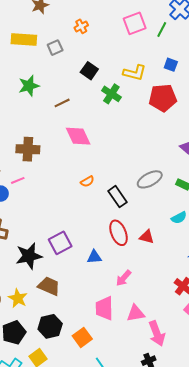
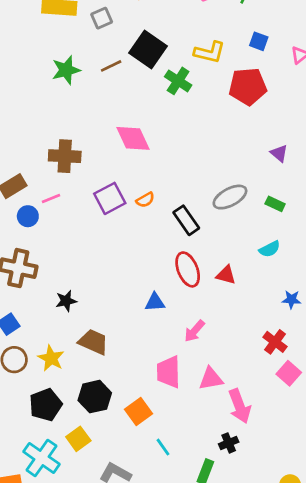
black square: (89, 71) -> (148, 50), size x1.5
brown line: (62, 103) -> (111, 66), moved
purple square: (60, 243) -> (110, 198), moved
black star: (29, 256) -> (66, 301), size x0.6

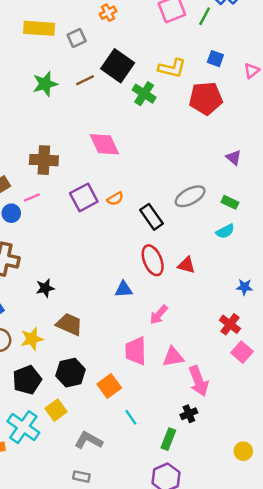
cyan semicircle: (270, 249) -> (225, 231), moved
yellow star: (51, 358) -> (32, 339), turned 30

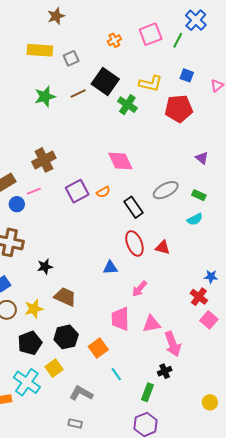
orange cross: (108, 13) -> (114, 40), moved
pink diamond: (104, 144) -> (120, 161), moved
brown cross: (44, 160) -> (44, 160), turned -30
blue star: (244, 287) -> (211, 277), moved

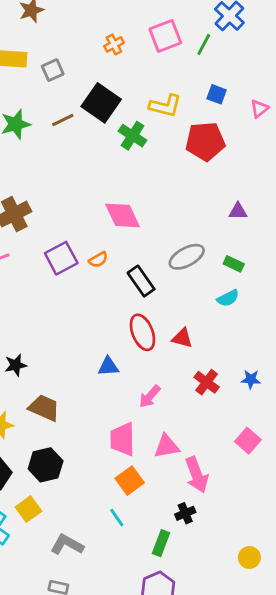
purple triangle: (202, 158) -> (238, 211), turned -40
red cross: (199, 297) -> (207, 382), moved
orange square: (98, 348) -> (130, 481), moved

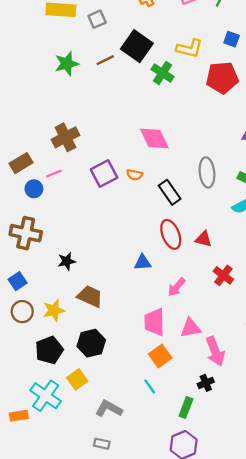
gray ellipse: (187, 257) -> (207, 172), turned -68
orange semicircle: (98, 260) -> (134, 175), turned 42

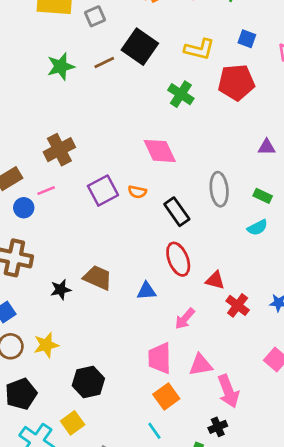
green cross: (163, 73) -> (181, 94), moved
red triangle: (203, 239) -> (215, 280), moved
brown trapezoid: (90, 296) -> (98, 278), moved
black pentagon: (49, 350) -> (21, 394), moved

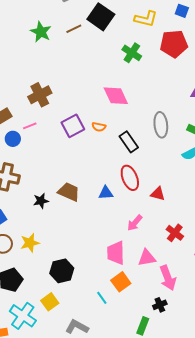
green star: (61, 66) -> (41, 32), turned -30
blue triangle: (146, 291) -> (106, 193), moved
red cross: (238, 305) -> (175, 233), moved
cyan line: (154, 431) -> (102, 298), moved

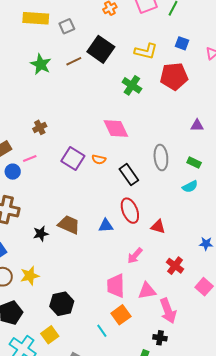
brown cross: (40, 95) -> (40, 127), size x0.6
purple square: (73, 126) -> (73, 159), turned -30
black cross: (160, 305) -> (160, 338), turned 32

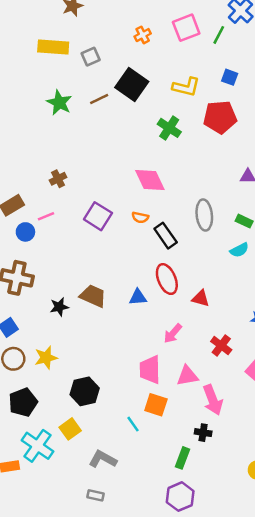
orange semicircle: (99, 160) -> (140, 217), moved
orange square: (121, 315) -> (156, 405), turned -36

